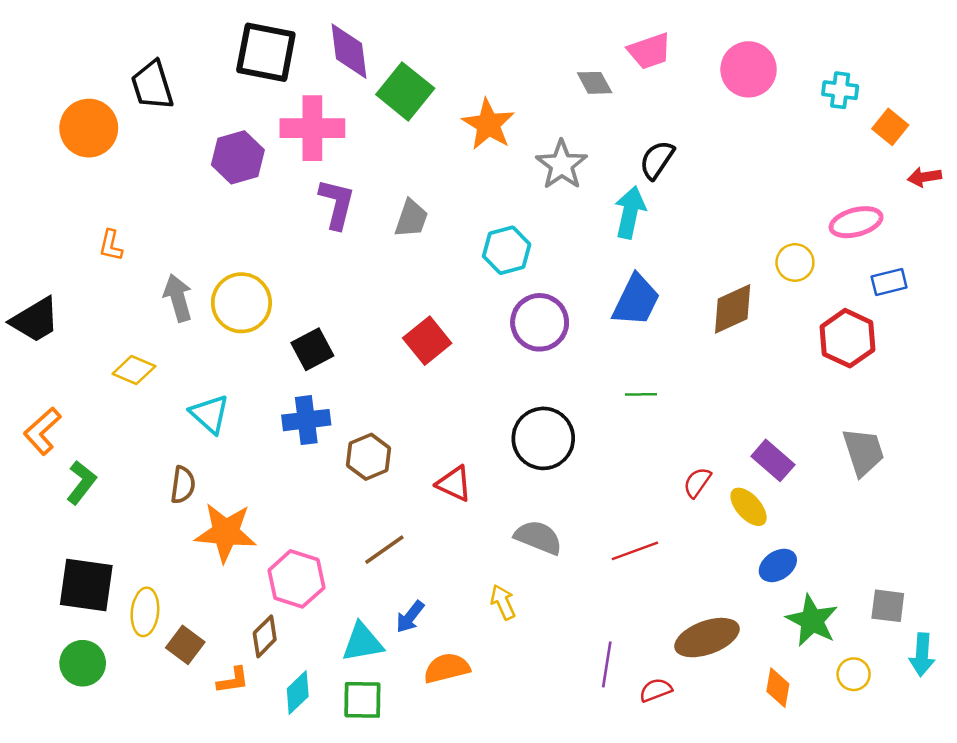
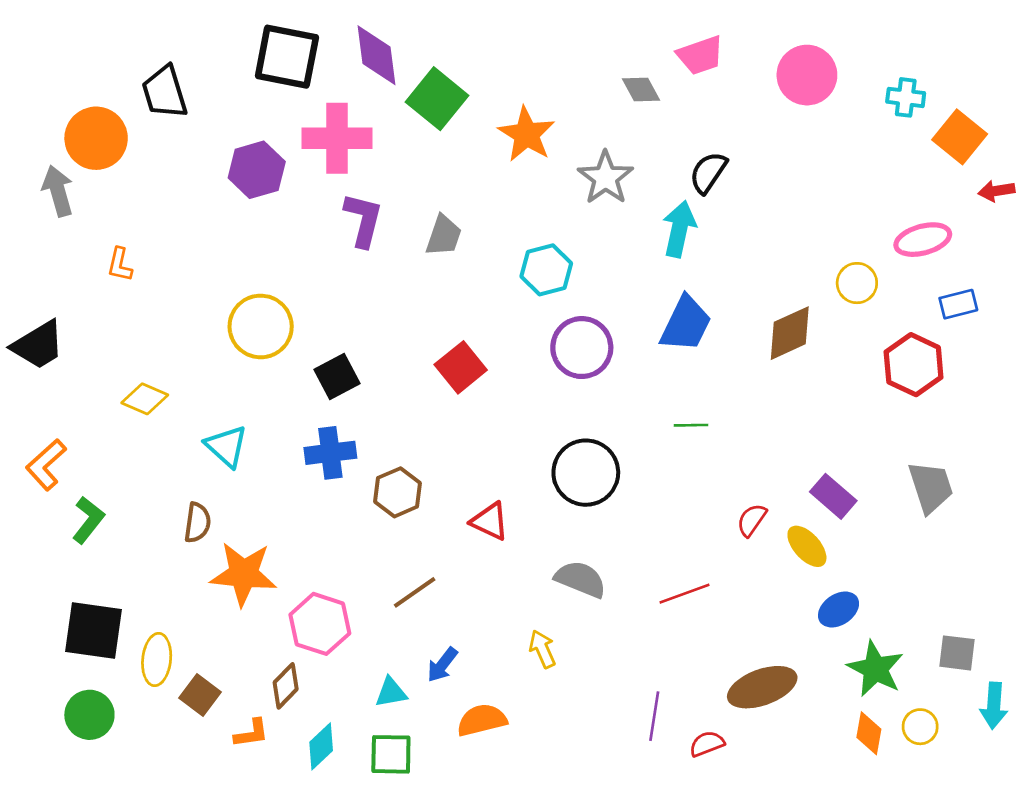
orange square: (890, 127) -> (960, 137), size x1.4
gray arrow: (178, 298) -> (58, 191), moved
cyan triangle: (362, 642) -> (391, 692), size x0.7
orange diamond: (778, 688) -> (869, 733), moved

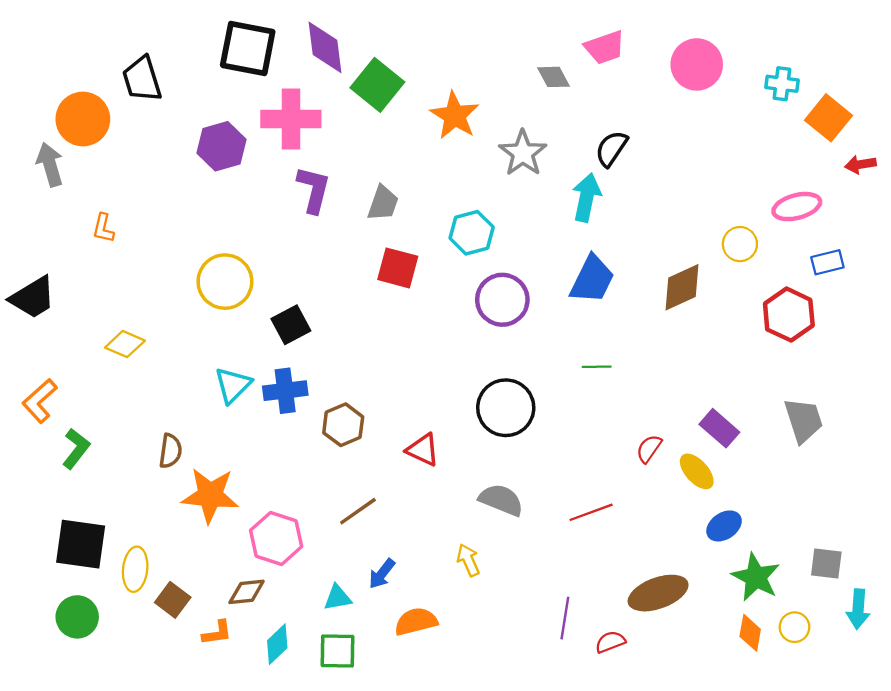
red square: (461, 367) -> (398, 268), moved, turned -36
cyan triangle: (226, 446) -> (233, 385), moved, turned 33
brown diamond: (286, 686) -> (247, 592), turned 39

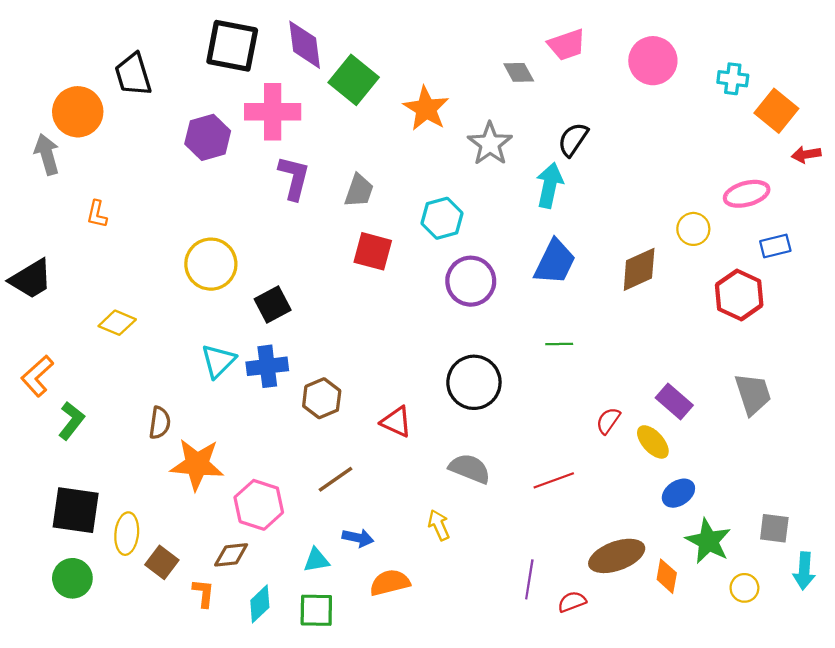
blue arrow: (382, 574) -> (358, 538), turned -116
orange L-shape: (217, 633) -> (203, 593), turned -76
orange diamond: (750, 633) -> (667, 576), moved

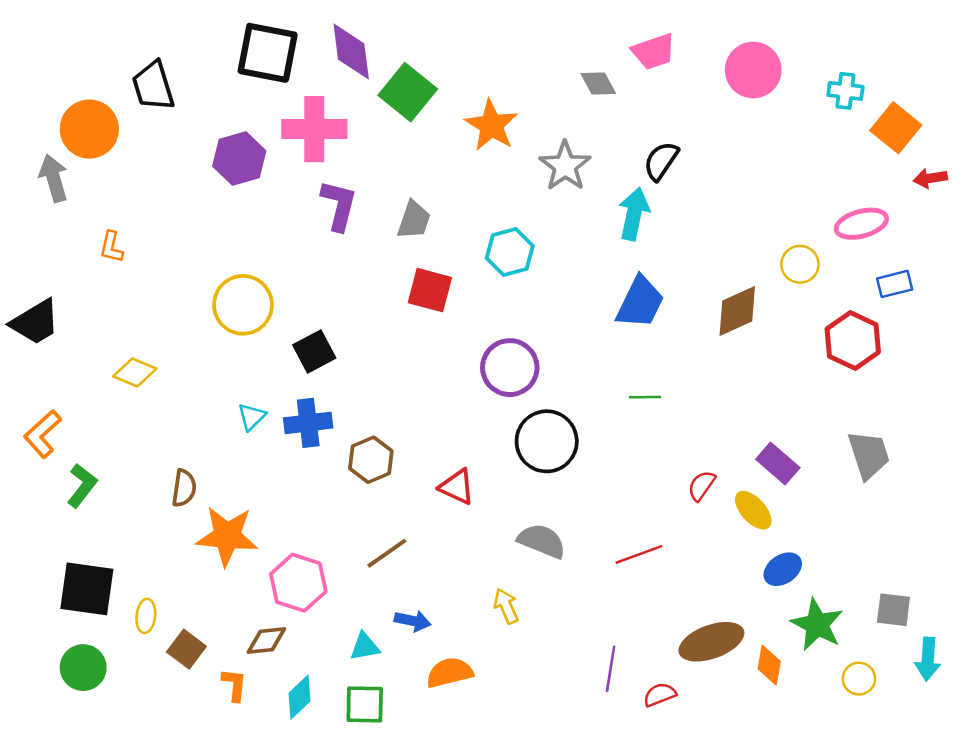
purple circle: (471, 281) -> (510, 368), moved
cyan triangle: (218, 361) -> (252, 417), size x0.7
yellow ellipse: (127, 534) -> (146, 616), size x0.7

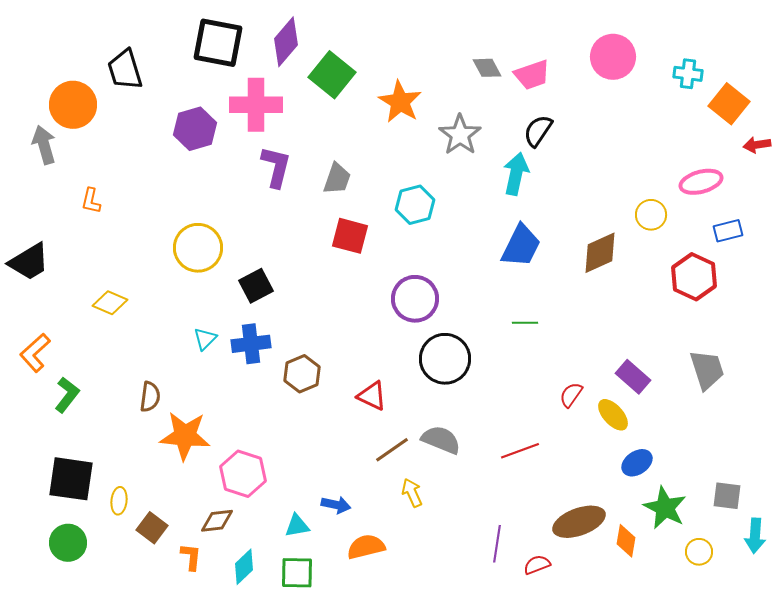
purple diamond: (351, 52) -> (286, 42), turned 48
pink trapezoid: (654, 52) -> (532, 75), moved
brown line: (387, 553) -> (392, 450), moved

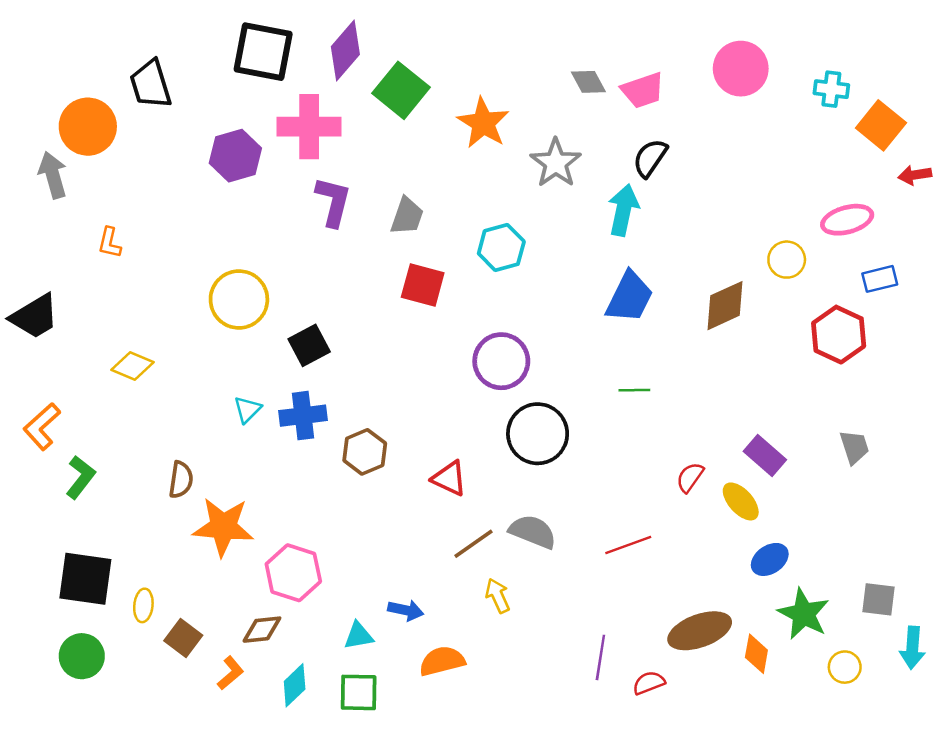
gray trapezoid: (707, 370) -> (854, 447), size x0.7
orange L-shape: (191, 557) -> (230, 673), turned 44

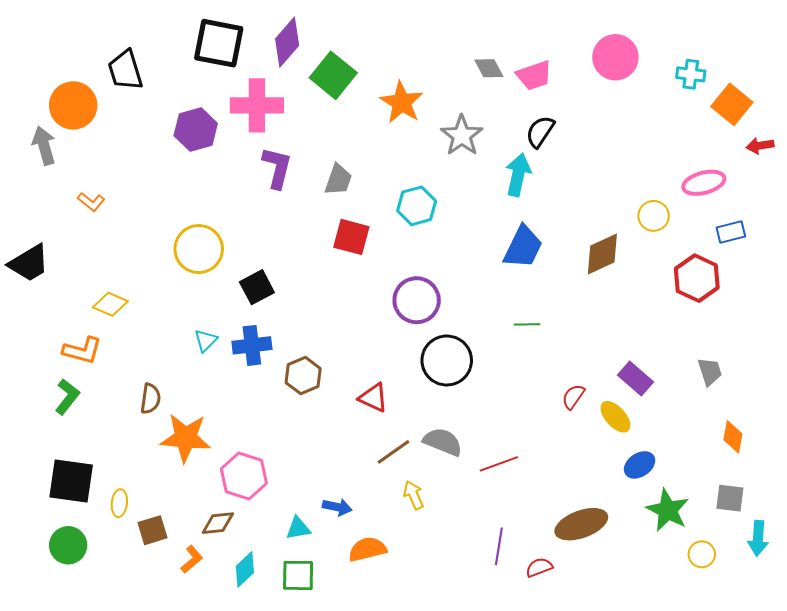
orange L-shape: (110, 243) -> (91, 202), turned -64
orange L-shape: (42, 426) -> (82, 350), moved, turned -123
red line: (628, 545) -> (499, 464), moved
brown square: (183, 638) -> (152, 530), turned 36
orange diamond: (756, 654) -> (733, 437), moved

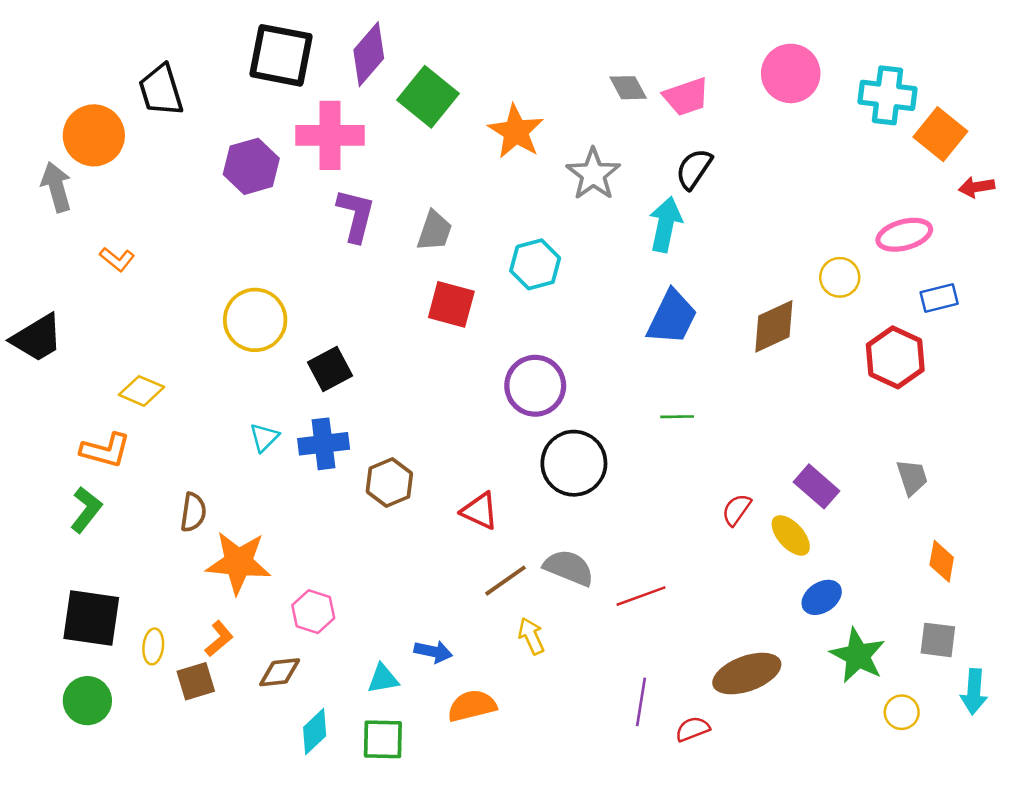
cyan cross: (691, 74) -> (887, 95), size x1.5
pink hexagon: (244, 476) -> (313, 612), size x0.7
orange L-shape: (192, 559) -> (219, 639), moved

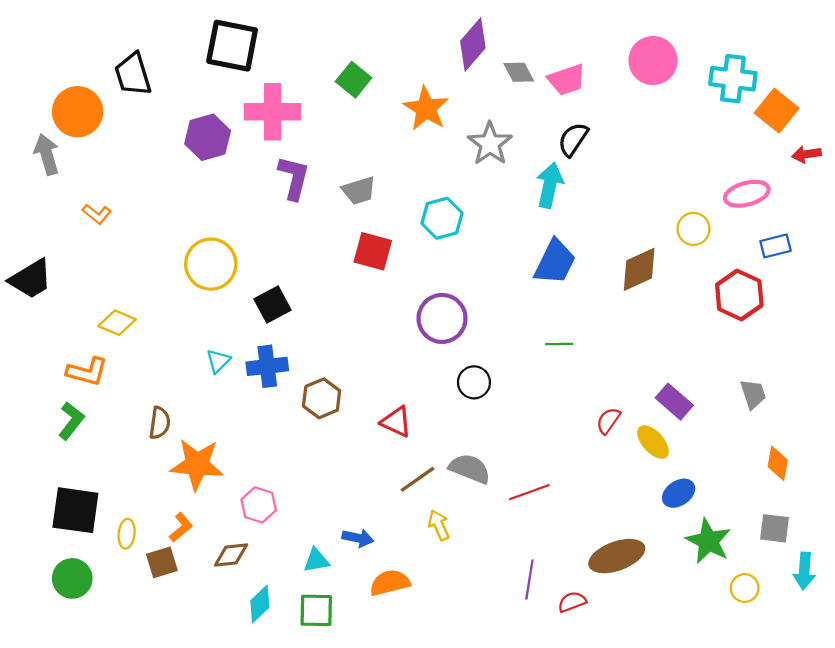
purple diamond: (369, 54) -> (473, 45), moved
green square: (428, 97) -> (354, 80), size x0.7
gray trapezoid: (435, 231) -> (359, 191), turned 54
black circle: (574, 463) -> (474, 382), size x0.6

